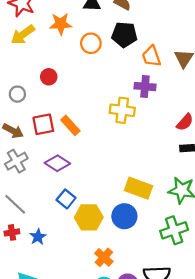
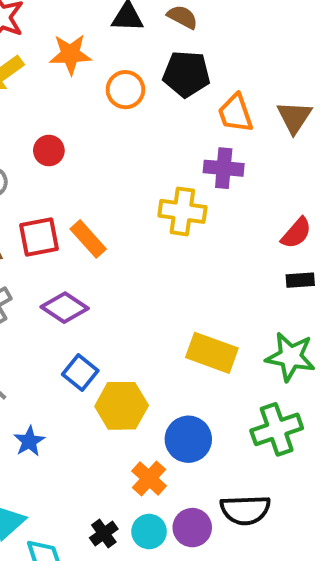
blue circle: (124, 216) -> (188, 439), moved

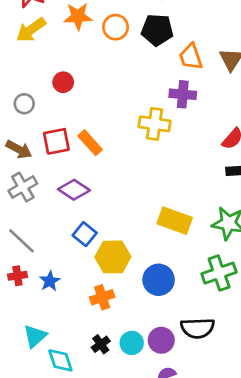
orange circle: (125, 90) -> (116, 27), moved
orange cross: (149, 478) -> (102, 297), moved, turned 30

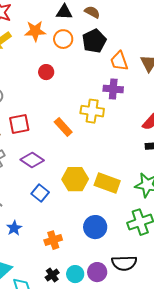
black pentagon: (157, 30) -> (94, 41), turned -30
red circle: (63, 82) -> (46, 72), moved
orange rectangle: (90, 143) -> (63, 127), moved
yellow hexagon: (113, 257) -> (75, 179), moved

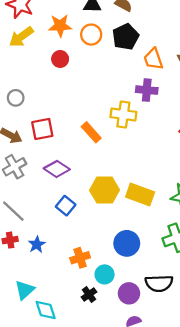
red circle: (46, 72) -> (60, 59), moved
cyan circle: (75, 274) -> (105, 274), moved
black cross: (52, 275) -> (89, 294), moved

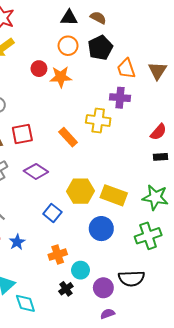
orange star: (60, 26) -> (61, 77), moved
blue square: (66, 206) -> (52, 213), moved
blue circle: (127, 243) -> (101, 229), moved

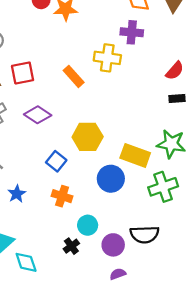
yellow rectangle: (114, 195) -> (135, 155), moved
orange cross: (58, 255) -> (62, 196), moved, turned 36

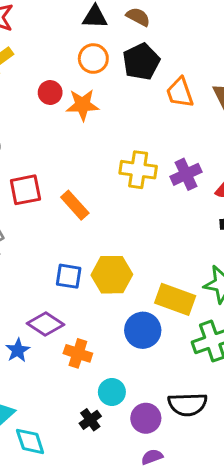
purple cross: (132, 32) -> (186, 174), moved, turned -30
orange rectangle: (74, 76) -> (75, 205), moved
purple diamond: (38, 115) -> (45, 324), moved
blue square: (56, 161) -> (69, 276), moved, turned -30

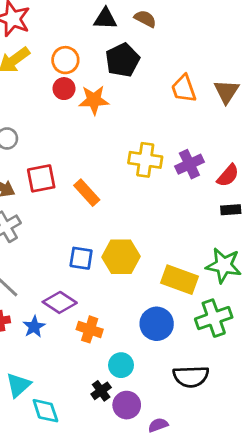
orange circle: (93, 59) -> (65, 60), moved
black pentagon: (141, 62) -> (122, 60), moved
blue circle: (143, 330) -> (157, 324), moved
purple circle: (146, 418) -> (127, 405), moved

